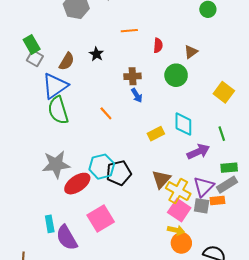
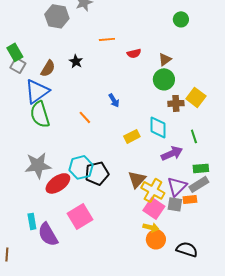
red semicircle: (158, 45) -> (134, 53), turned 72
green circle: (176, 75) -> (164, 79), moved
brown cross: (133, 76) -> (176, 103), moved

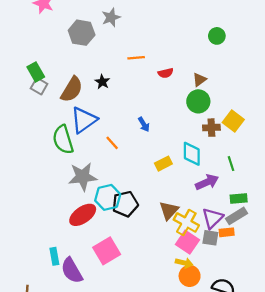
brown semicircle: (48, 68) -> (72, 89), size x1.4
blue triangle: (37, 91) -> (84, 120), moved
gray star: (38, 165) -> (83, 177), moved

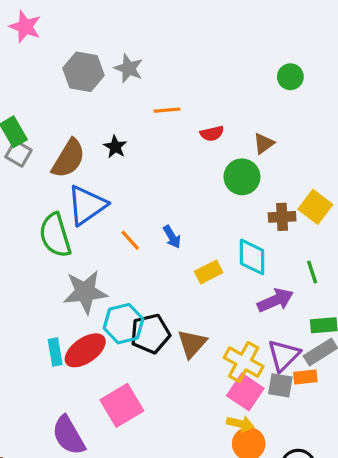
gray star: (111, 17) -> (129, 68), moved, turned -30
green circle: (198, 101) -> (242, 177), moved
blue arrow: (144, 124) -> (172, 237), moved
brown triangle: (169, 210) -> (192, 344), moved
cyan rectangle: (54, 256) -> (55, 352), moved

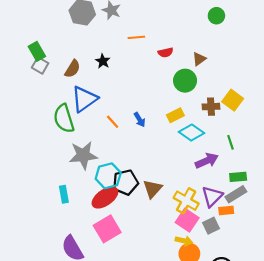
brown semicircle: (69, 158) -> (72, 69), size x0.7
cyan diamond: (252, 257) -> (192, 133), turned -55
yellow rectangle: (209, 272) -> (175, 115), moved
red ellipse: (85, 350) -> (105, 197), moved
gray square: (280, 385) -> (211, 226), moved, turned -35

